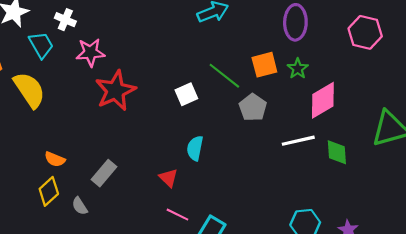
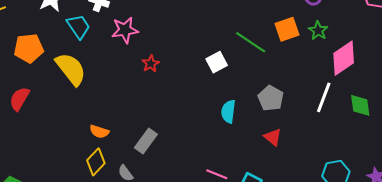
red star: (115, 91) -> (151, 64), size x0.5
gray pentagon: (253, 107) -> (271, 98), moved
white line: (298, 141) -> (324, 97), turned -52
red triangle: (168, 178) -> (273, 137), moved

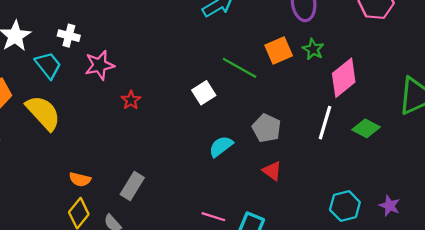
green diamond: (360, 105) -> (366, 128), turned -50
cyan semicircle: (228, 112) -> (221, 146), turned 50

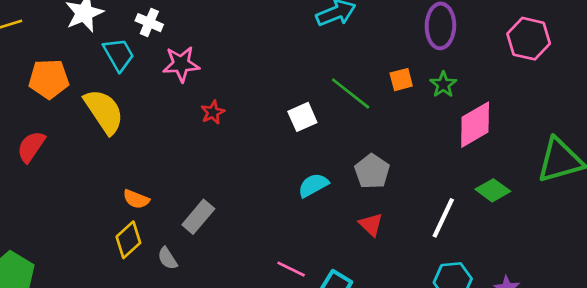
orange square: (279, 50) -> (401, 80), size x0.7
white line: (325, 123) -> (443, 218), moved

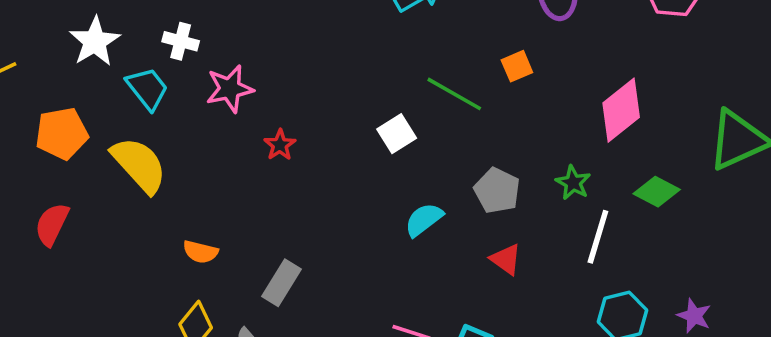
green star: (443, 84) -> (573, 183), moved
orange semicircle: (136, 199) -> (200, 252), moved

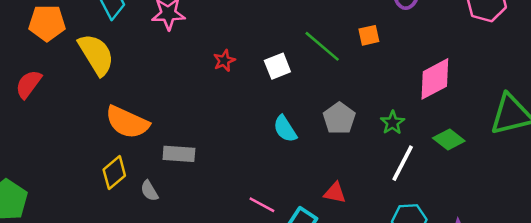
red star: (280, 145) -> (224, 61), moved
cyan semicircle: (424, 220) -> (285, 129), turned -96
orange semicircle: (200, 252) -> (127, 122), size x1.8
red triangle: (506, 259) -> (335, 193), moved, turned -35
gray rectangle: (281, 283) -> (179, 154), turned 52

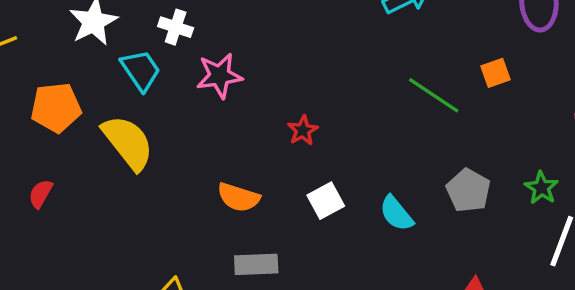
white square: (277, 66) -> (326, 201), moved
red semicircle: (29, 84) -> (41, 194), size x0.7
orange semicircle: (127, 122) -> (239, 197), moved, size x0.7

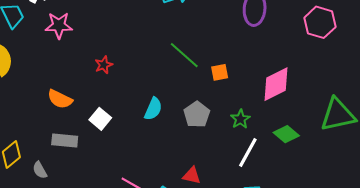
orange square: (495, 73) -> (220, 72), moved
white square: (326, 201) -> (100, 119), moved, turned -30
cyan semicircle: (396, 213) -> (153, 109), moved, turned -125

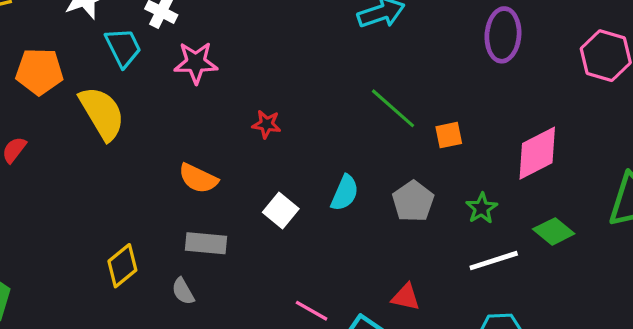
red star: (104, 65) -> (267, 124), turned 30
white square: (100, 119) -> (281, 210), moved
white line: (248, 152) -> (494, 261), turned 44
gray semicircle: (40, 170) -> (183, 291), moved

